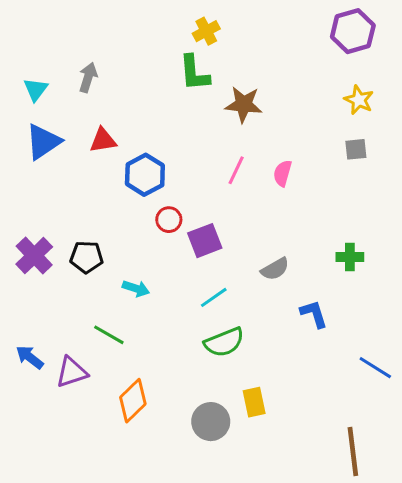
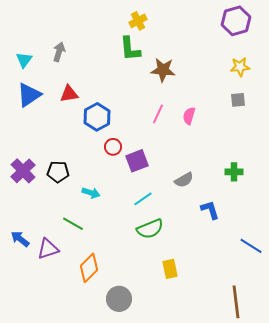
yellow star: (359, 100) -> (240, 67), turned -30
gray circle: (211, 422) -> (119, 299), moved

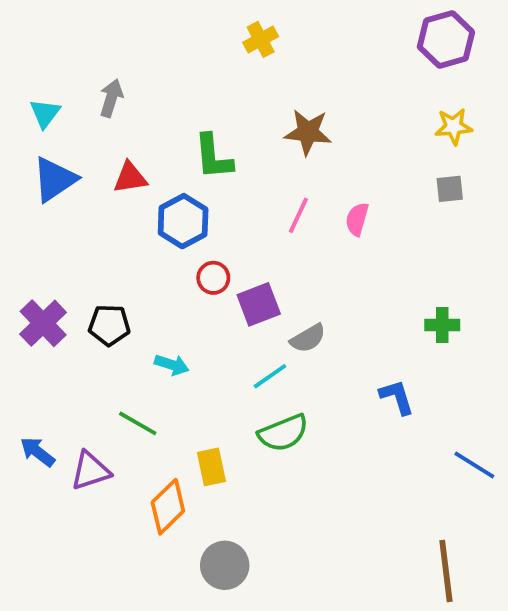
green L-shape: (130, 49) -> (213, 157), moved
gray semicircle: (184, 180) -> (308, 338), moved
yellow rectangle: (170, 269) -> (211, 467), moved

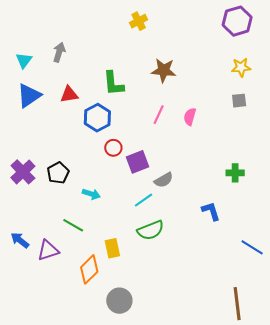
black pentagon: (109, 325) -> (58, 173), turned -30

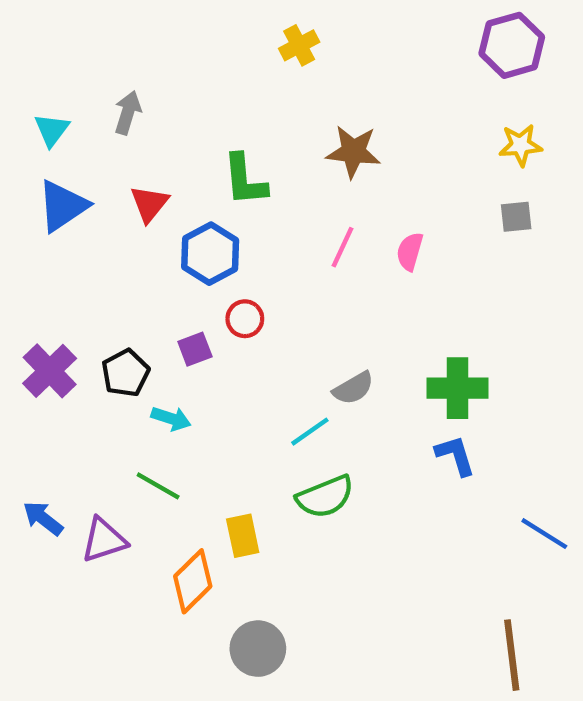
red triangle: (69, 95) -> (149, 204), turned -42
purple square: (138, 162) -> (195, 349), moved, size x0.7
green cross: (235, 173) -> (457, 388), moved, size x1.5
cyan arrow: (91, 194) -> (171, 419), moved

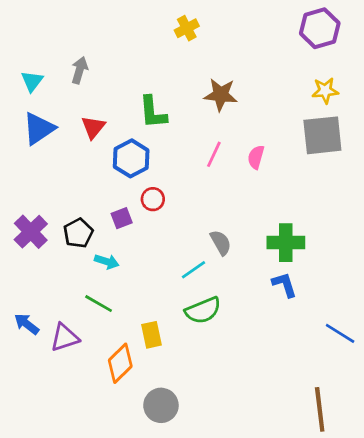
gray square: (516, 217) -> (322, 135), size x2.0
gray semicircle: (353, 388) -> (221, 243), turned -90

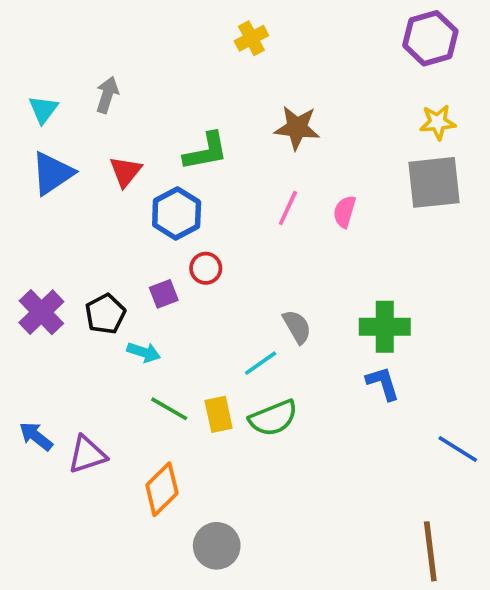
green L-shape: (153, 112) -> (206, 151), turned -96
green line: (99, 304) -> (169, 409), moved
yellow rectangle: (151, 335) -> (219, 414), moved

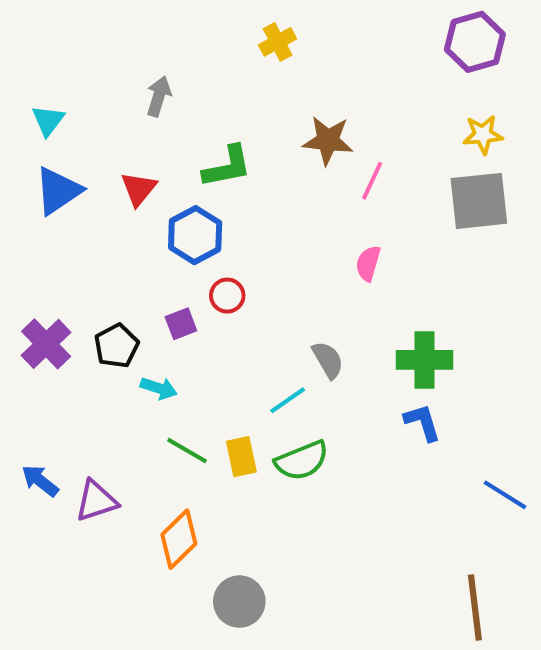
gray arrow: (107, 95) -> (159, 96), moved
pink line: (288, 208) -> (372, 181), moved
pink semicircle: (345, 212) -> (368, 263), moved

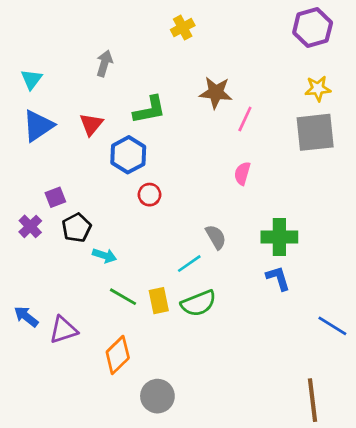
purple square: (181, 324) -> (55, 197), moved
purple cross: (46, 344) -> (30, 226), size x0.7

